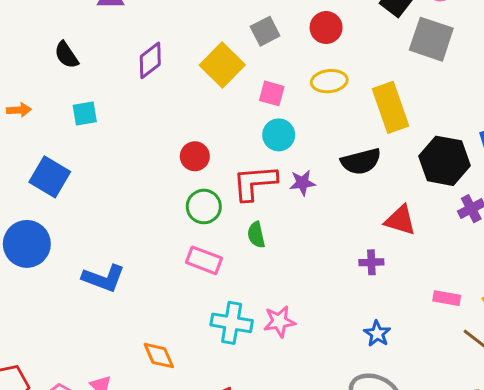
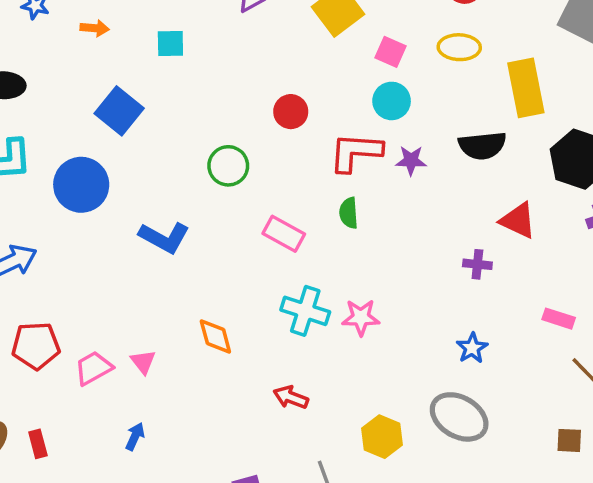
green circle: (204, 207) -> (228, 166), moved

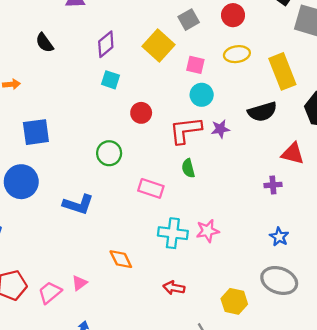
cyan square: (170, 43) -> (111, 80), moved, turned 30
blue square: (119, 111) -> (36, 132), turned -36
pink triangle: (143, 362) -> (79, 283), turned 42

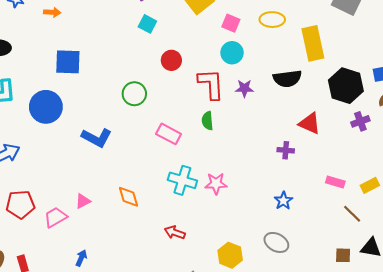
red L-shape: (185, 130) -> (211, 84), turned 84
gray ellipse: (279, 280) -> (276, 242), size x0.7
pink triangle: (79, 283) -> (83, 201), moved

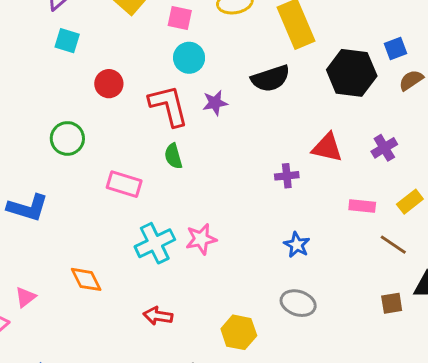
purple cross: (360, 121) -> (384, 148), moved
red triangle: (310, 123) -> (327, 147), moved
cyan cross: (182, 180) -> (155, 243), turned -32

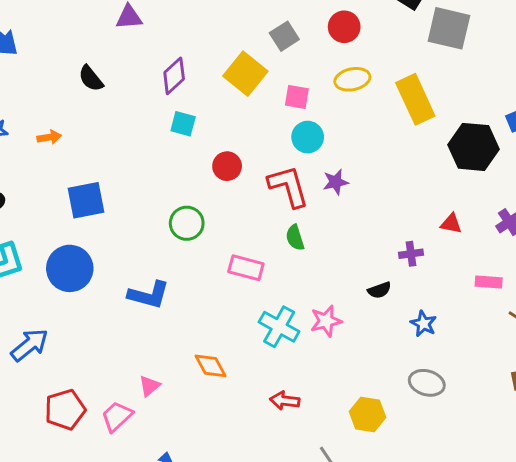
black semicircle: (271, 78) -> (379, 290), moved, size x0.6
red triangle: (327, 147) -> (451, 224), size x0.7
cyan cross: (155, 243) -> (279, 327), turned -33

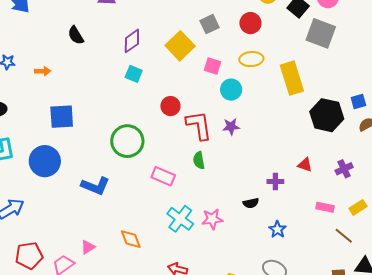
cyan circle: (308, 137) -> (231, 90), moved
red circle: (227, 166) -> (170, 106), moved
green circle: (187, 223) -> (127, 141), size x1.4

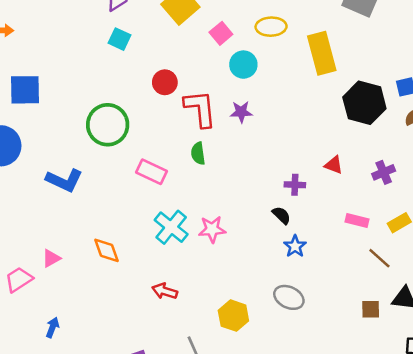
pink square: (213, 66) -> (221, 33), turned 30
black semicircle: (251, 203) -> (282, 215), moved, turned -126

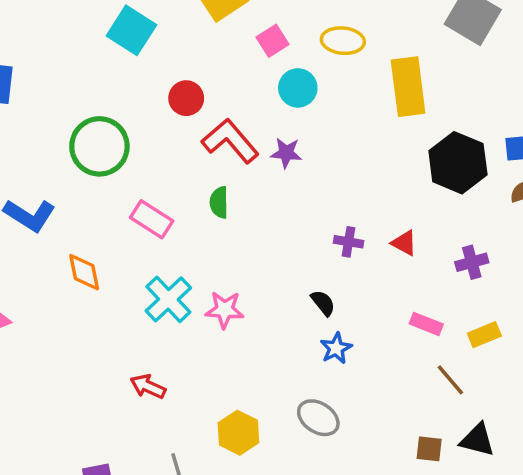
cyan square: (120, 39) -> (131, 30), size x1.5
red L-shape: (200, 109) -> (230, 141), turned -42
purple cross: (295, 185) -> (349, 242), moved
orange diamond: (107, 250) -> (84, 272), moved

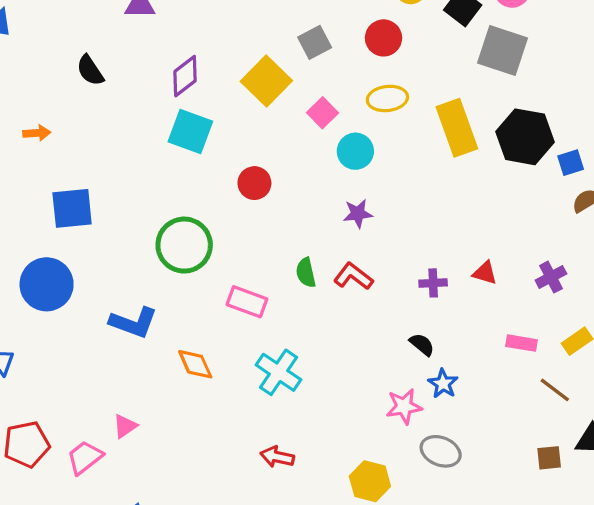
red L-shape: (230, 141) -> (353, 276), moved, size x0.7
black hexagon: (458, 163) -> (525, 137), moved
pink star: (225, 310) -> (404, 406), moved

